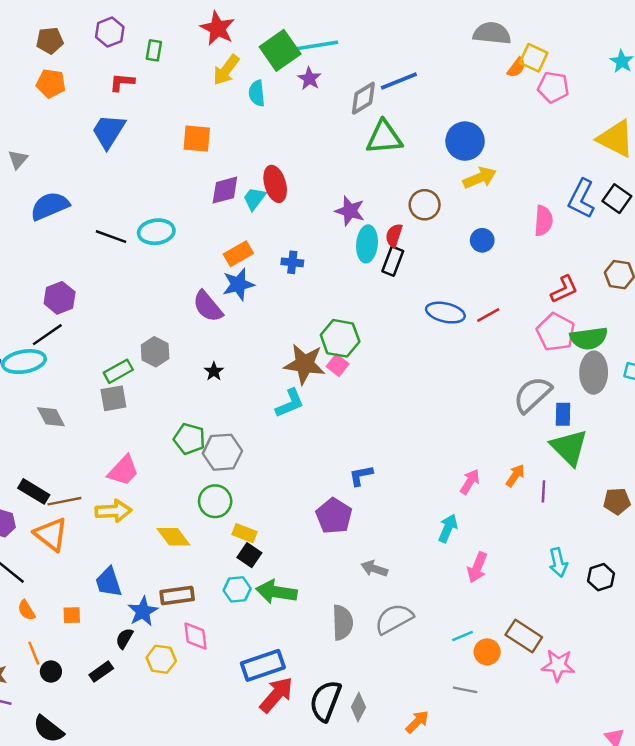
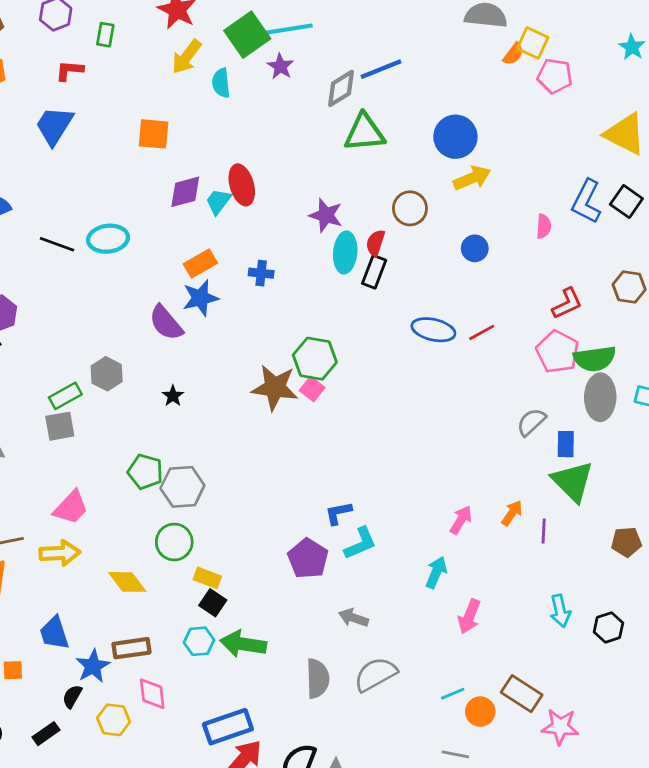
pink semicircle: (543, 221) -> (544, 226), size x0.7
gray semicircle: (532, 395) -> (531, 422), size x0.7
cyan L-shape: (290, 403) -> (360, 543), moved

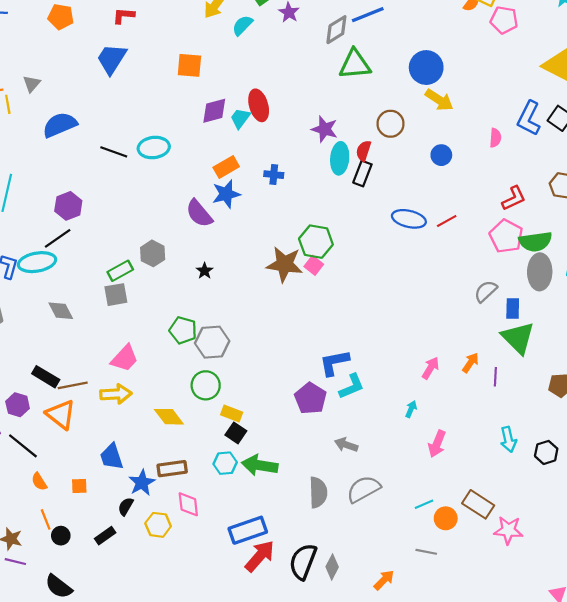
cyan semicircle: (221, 83) -> (242, 25), turned 50
yellow arrow: (472, 178) -> (439, 100), turned 56
blue L-shape: (338, 513) -> (334, 363), size x1.4
cyan arrow: (436, 572) -> (411, 409), size x0.7

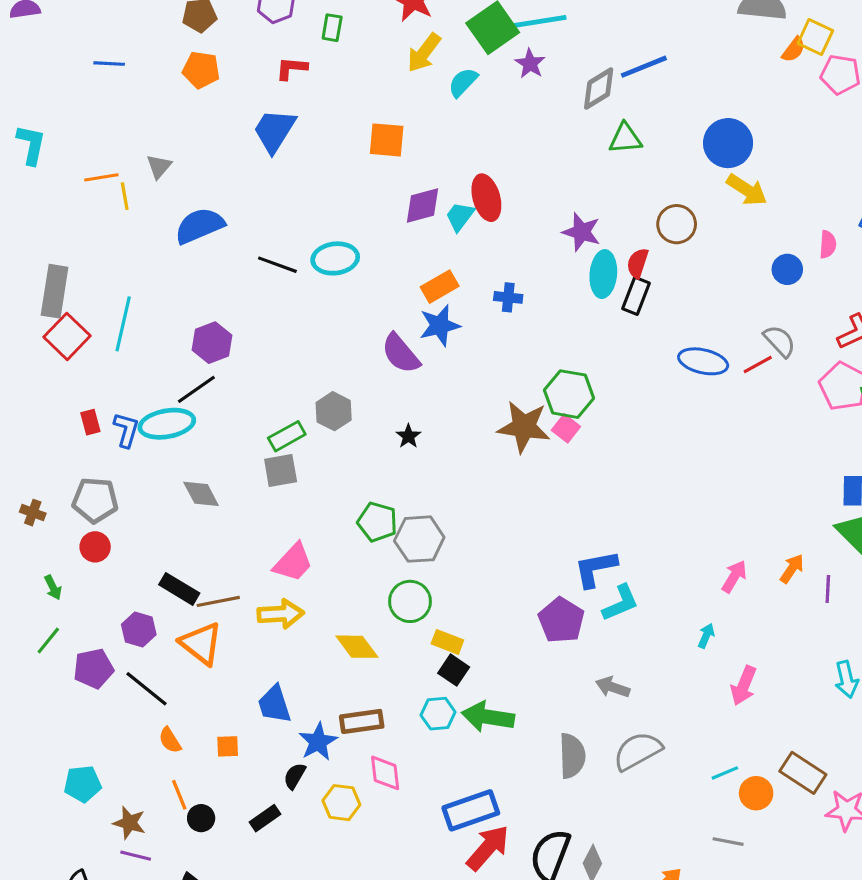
green triangle: (355, 64) -> (625, 138), size x0.7
blue circle: (441, 155) -> (787, 269), moved
gray semicircle: (486, 291) -> (779, 341), moved, turned 90

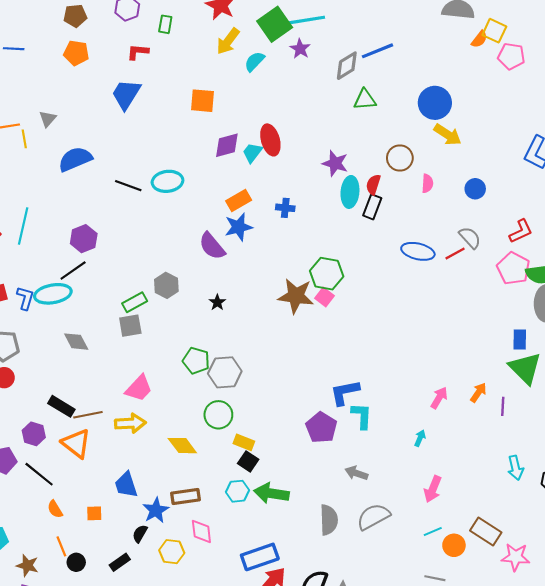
pink semicircle: (828, 244) -> (427, 183), moved
cyan L-shape: (620, 603) -> (362, 416), turned -64
pink arrow: (744, 686) -> (433, 489), moved

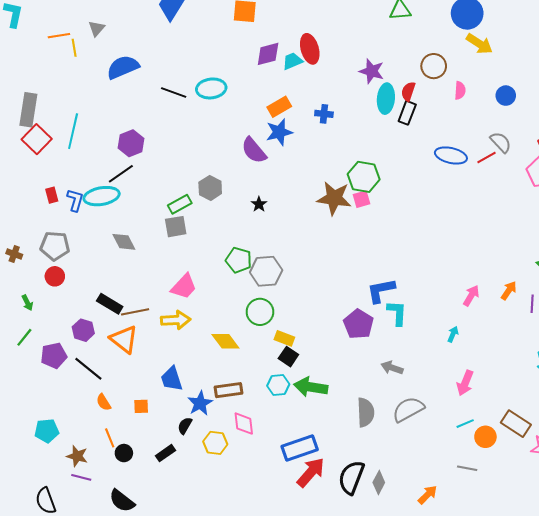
cyan trapezoid: (252, 153) -> (292, 61), turned 30
pink square: (325, 297) -> (362, 199), turned 36

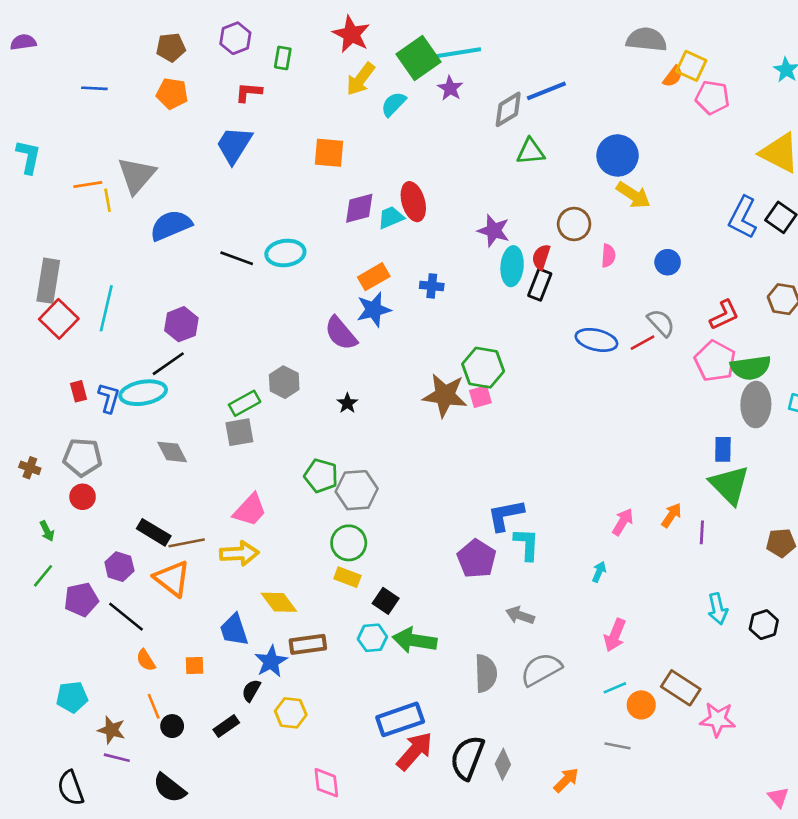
gray triangle: (96, 29) -> (137, 175), size x1.8
yellow rectangle: (284, 338) -> (347, 577), moved
yellow diamond: (225, 341) -> (279, 602), moved
pink diamond: (244, 424) -> (326, 783), moved

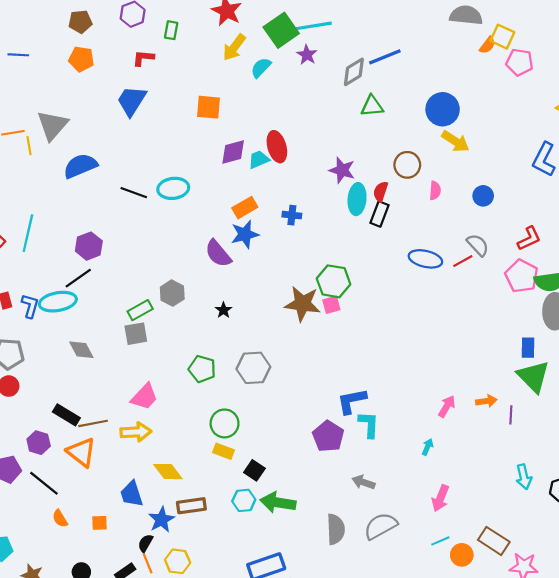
gray hexagon: (357, 490) -> (253, 368), moved
orange arrow: (672, 515) -> (486, 401), turned 48
orange line: (154, 706) -> (148, 563), moved

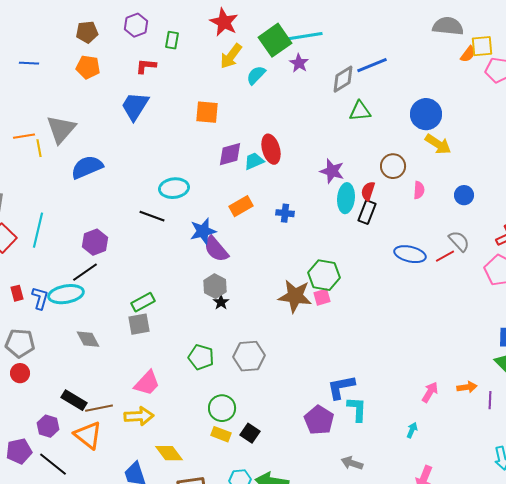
yellow square: (502, 37) -> (482, 46), turned -30
black line: (134, 193) -> (152, 216), moved
blue star: (245, 234) -> (203, 231), moved
gray hexagon: (172, 293) -> (215, 286), moved
black square: (254, 470) -> (250, 433), moved

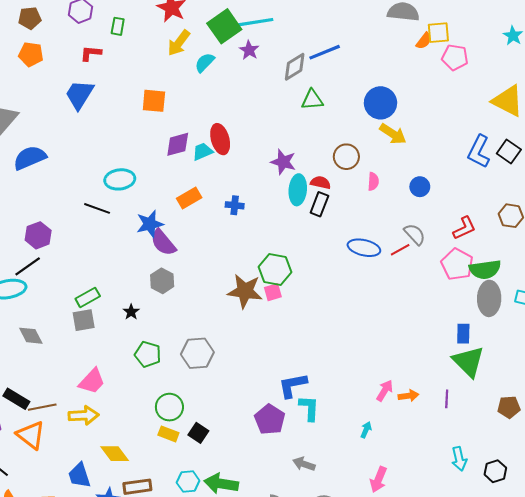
red semicircle: (368, 191) -> (320, 183), turned 84
black star: (221, 302) -> (131, 312), moved
orange arrow: (467, 387) -> (408, 396), moved

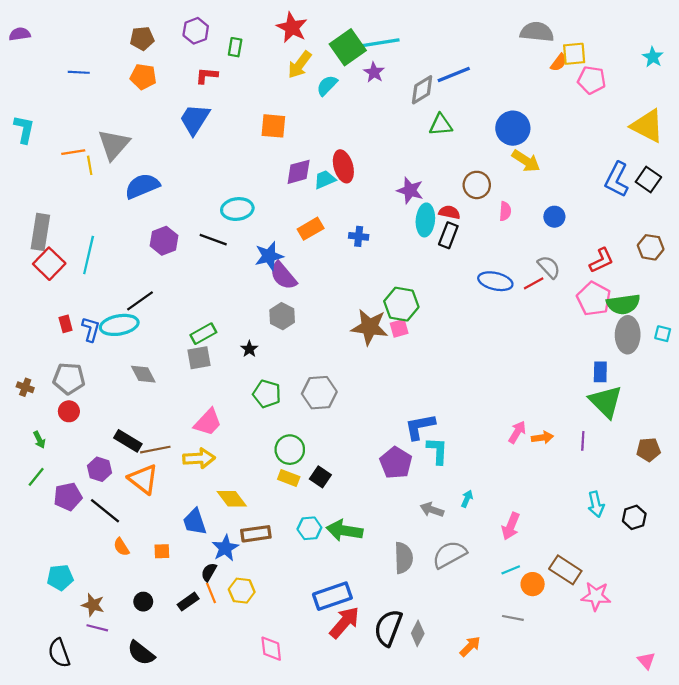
purple hexagon: (38, 235) -> (164, 241), moved
cyan arrow: (366, 430) -> (467, 499), moved

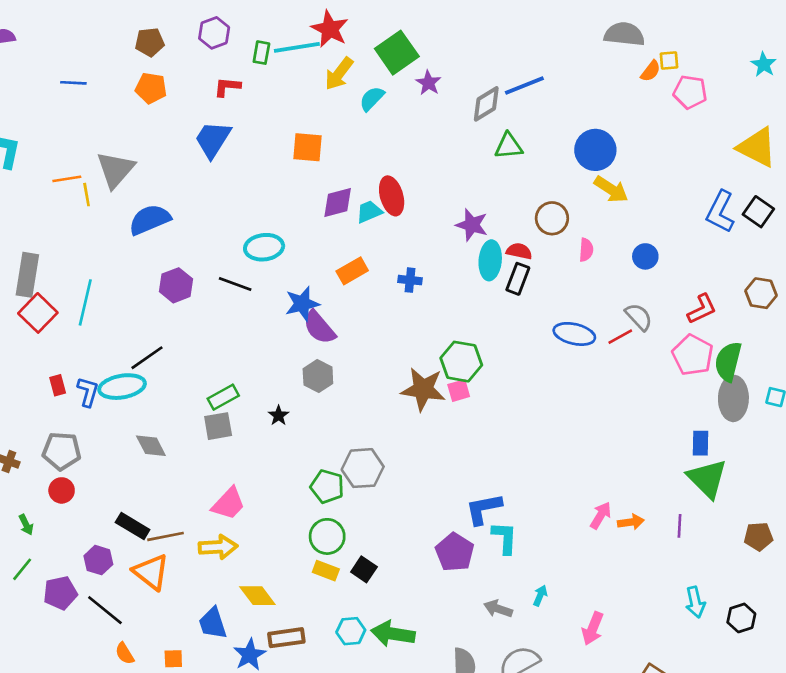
cyan line: (381, 43) -> (297, 47), moved
yellow square: (574, 54) -> (669, 60), size x0.7
green semicircle: (623, 304) -> (728, 362), turned 112
green pentagon: (267, 394) -> (327, 486), moved

